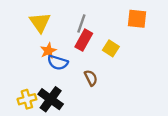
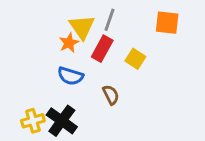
yellow triangle: (40, 22) -> (82, 27), moved
gray line: (81, 23) -> (109, 20), moved
orange star: (48, 51) -> (69, 43), moved

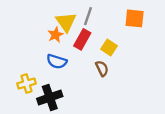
brown semicircle: (111, 95) -> (102, 68), moved
yellow cross: (33, 121) -> (26, 84), moved
black cross: (62, 121) -> (50, 97), turned 35

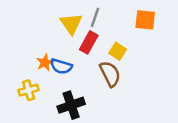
orange star: (56, 35) -> (45, 63), moved
brown semicircle: (102, 68) -> (110, 74), size x1.5
black cross: (50, 97) -> (71, 105), moved

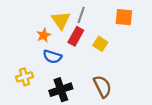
orange star: (45, 63) -> (44, 35), moved
brown semicircle: (110, 74) -> (102, 86), moved

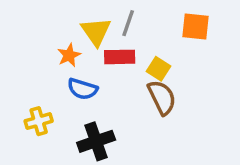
red rectangle: (76, 36) -> (120, 57), turned 60
brown semicircle: (102, 86) -> (162, 97), moved

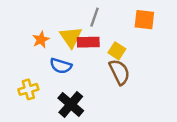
yellow triangle: (96, 32) -> (71, 37), moved
orange star: (69, 55) -> (41, 40), moved
black cross: (96, 141) -> (71, 104), turned -30

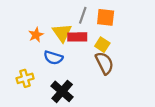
orange square: (144, 20) -> (106, 17), moved

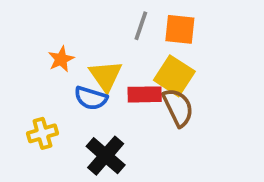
yellow triangle: (62, 33) -> (106, 76), moved
red rectangle: (77, 37) -> (145, 94), moved
yellow square: (102, 45) -> (174, 76), size x1.5

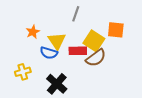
orange square: (180, 29) -> (116, 30), moved
brown semicircle: (178, 107) -> (96, 58), turned 80

